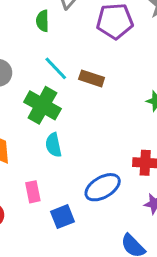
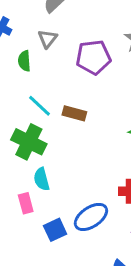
pink rectangle: (33, 192) -> (26, 203), moved
blue square: (62, 217) -> (55, 230), moved

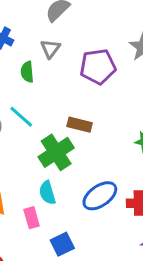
cyan line: (40, 106) -> (21, 117), moved
green cross: (29, 142) -> (56, 152), moved, turned 32
blue ellipse: (91, 217) -> (100, 196), moved

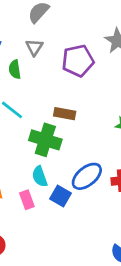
green cross: (56, 152) -> (45, 140), turned -36
blue square: (62, 244) -> (61, 196), moved, turned -30

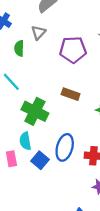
brown rectangle: (65, 114) -> (71, 94), moved
blue ellipse: (87, 176) -> (65, 147), turned -45

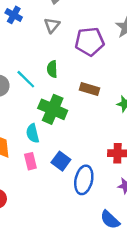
green semicircle: (19, 48) -> (52, 69), moved
cyan semicircle: (25, 141) -> (33, 133), moved
blue ellipse: (65, 147) -> (84, 180), moved

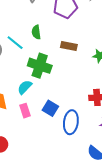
cyan semicircle: (33, 133) -> (25, 87), turned 63

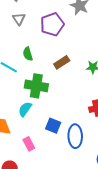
brown rectangle: (69, 46) -> (62, 62), turned -35
pink rectangle: (25, 111) -> (29, 144), moved

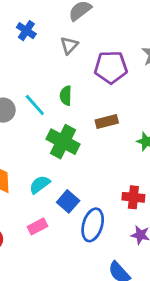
cyan semicircle: (25, 109) -> (40, 185), moved
pink rectangle: (29, 144) -> (38, 226), moved, turned 72

